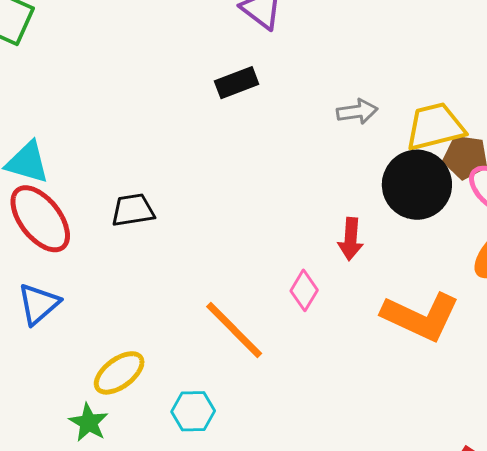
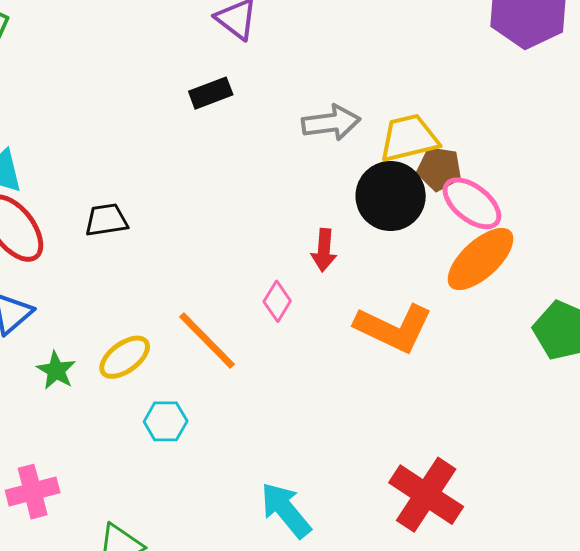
gray arrow: (357, 112) -> (331, 123), size x1.4
yellow ellipse: (119, 373) -> (125, 357), moved
green star: (89, 423) -> (56, 370), moved

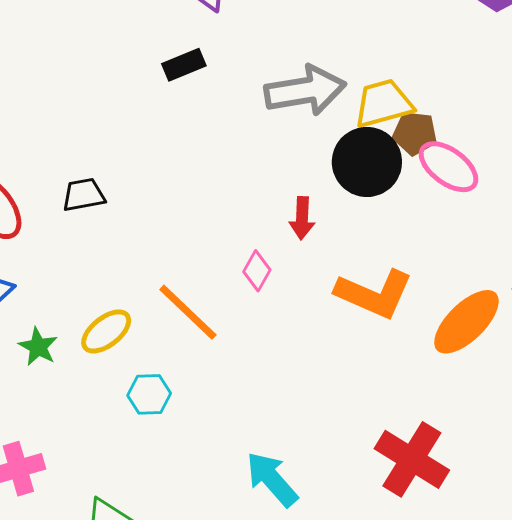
gray arrow: (331, 123) -> (305, 90), size x1.4
orange ellipse: (480, 259) -> (466, 322), moved

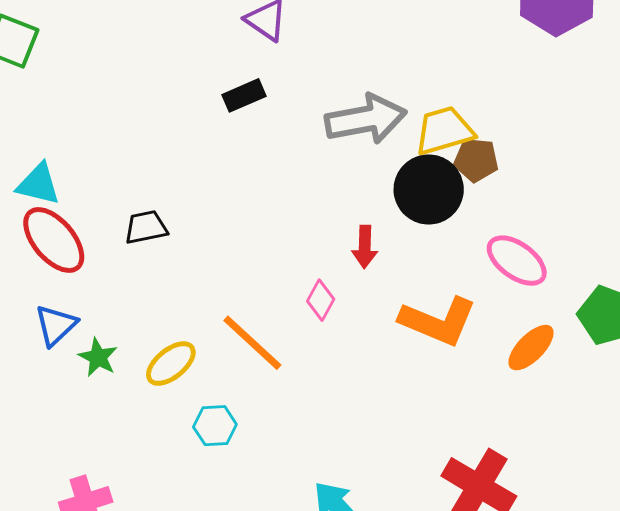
pink ellipse: (449, 167) -> (517, 261), moved
orange ellipse: (466, 322) -> (531, 348), size x0.7
green star: (38, 347) -> (98, 357), moved

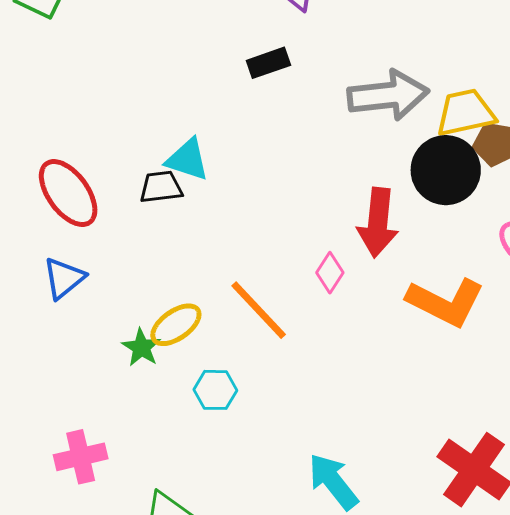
cyan triangle: (38, 184) -> (187, 160), moved
red arrow: (365, 247) -> (378, 223), size x1.6
green star: (98, 357) -> (141, 348), moved

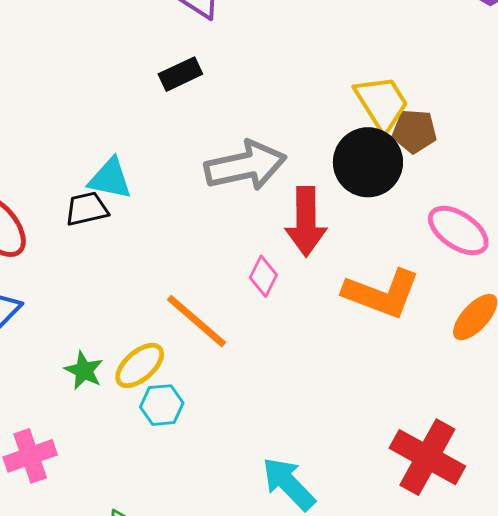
gray arrow: (388, 95) -> (245, 166), moved
yellow trapezoid: (466, 113) -> (382, 103), turned 76
yellow ellipse: (176, 325) -> (140, 365), moved
pink cross: (81, 457) -> (30, 456), moved

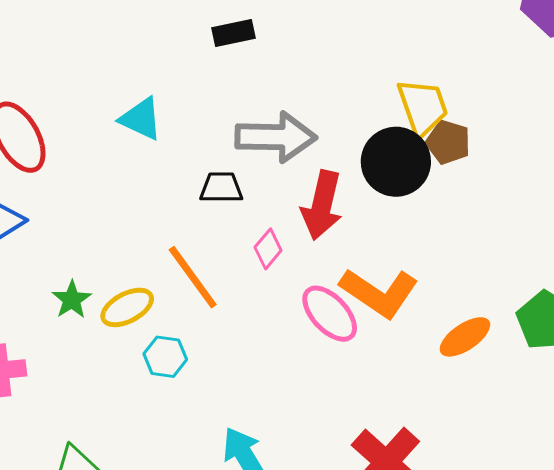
black trapezoid: (87, 209) -> (221, 188), moved
pink ellipse: (458, 230) -> (330, 314), moved
cyan hexagon: (162, 405) -> (165, 357), moved

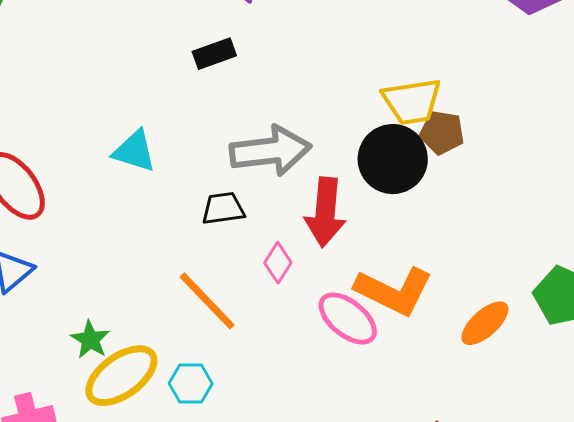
yellow trapezoid: (423, 107) -> (412, 101), turned 108
yellow ellipse: (127, 307) -> (121, 376), moved, size x1.4

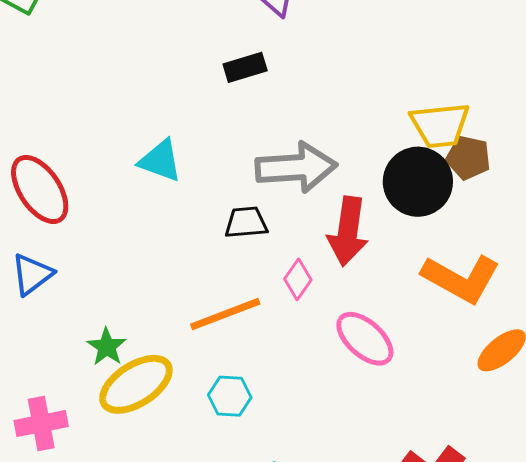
orange L-shape: (394, 291) -> (461, 279), moved
orange line: (207, 301) -> (225, 314), turned -70
cyan hexagon: (191, 383) -> (230, 396), moved

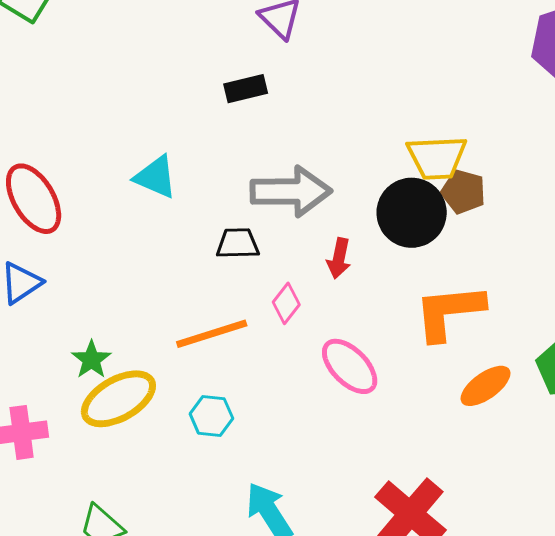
red arrow: (348, 231) -> (339, 258), size x0.6
orange L-shape: (461, 279) -> (449, 312), turned 142

